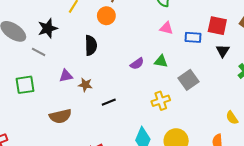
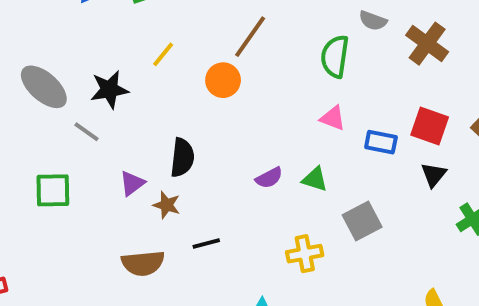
black semicircle: (91, 45) -> (182, 158), moved
purple triangle: (66, 76) -> (132, 183), turned -32
brown semicircle: (60, 116) -> (143, 263), moved

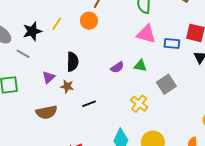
yellow line: (163, 54) -> (57, 24), moved
pink triangle: (333, 118) -> (146, 34), size x1.5
yellow cross: (305, 254) -> (139, 104), turned -36
brown semicircle: (143, 263) -> (46, 112), moved

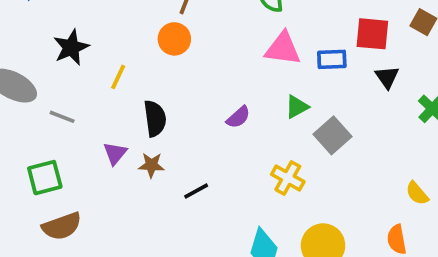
yellow line: (57, 24) -> (118, 77), moved
black star: (32, 31) -> (71, 47), moved
green triangle: (140, 66) -> (297, 107), moved, turned -32
brown semicircle: (46, 112) -> (62, 226), moved

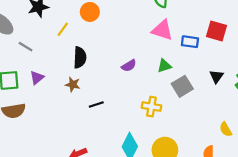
orange circle: (174, 39) -> (90, 12), moved
black triangle: (387, 77) -> (216, 76), moved
purple triangle: (115, 153) -> (37, 78), moved
yellow cross: (288, 178) -> (151, 107), turned -30

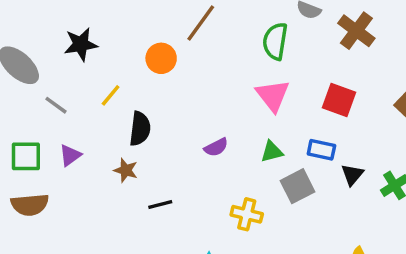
yellow line: (63, 29) -> (111, 95), moved
pink triangle: (162, 30) -> (273, 95), turned 30
red square: (216, 31) -> (339, 100), moved
blue rectangle: (190, 42) -> (321, 150), moved

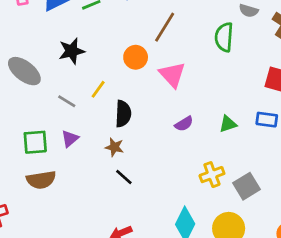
pink triangle: (273, 95) -> (172, 75), moved
gray line: (56, 105) -> (67, 101), moved
gray square: (297, 186) -> (246, 186), moved
black line: (160, 205) -> (124, 177), moved, turned 60
yellow cross: (247, 214) -> (212, 175), turned -30

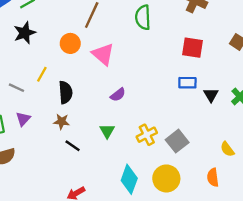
black star: (72, 51) -> (25, 33), moved
green triangle: (228, 124) -> (107, 131), moved, turned -35

